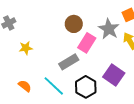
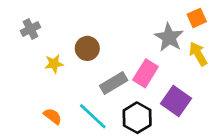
brown circle: (74, 24) -> (87, 48), moved
pink rectangle: (87, 43) -> (145, 73), moved

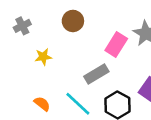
brown circle: (87, 48) -> (73, 21), moved
pink rectangle: (145, 73) -> (116, 44), moved

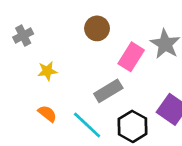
brown circle: (73, 21) -> (97, 28), moved
orange semicircle: (42, 104) -> (47, 114), moved

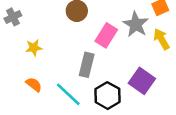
gray rectangle: (108, 91) -> (87, 65), turned -45

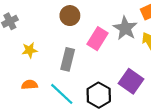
gray rectangle: (87, 65) -> (68, 59), moved
orange semicircle: (34, 84) -> (30, 85), turned -42

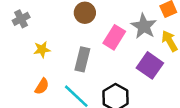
purple square: (131, 81) -> (150, 65), moved
orange semicircle: (30, 85) -> (42, 86), turned 126

